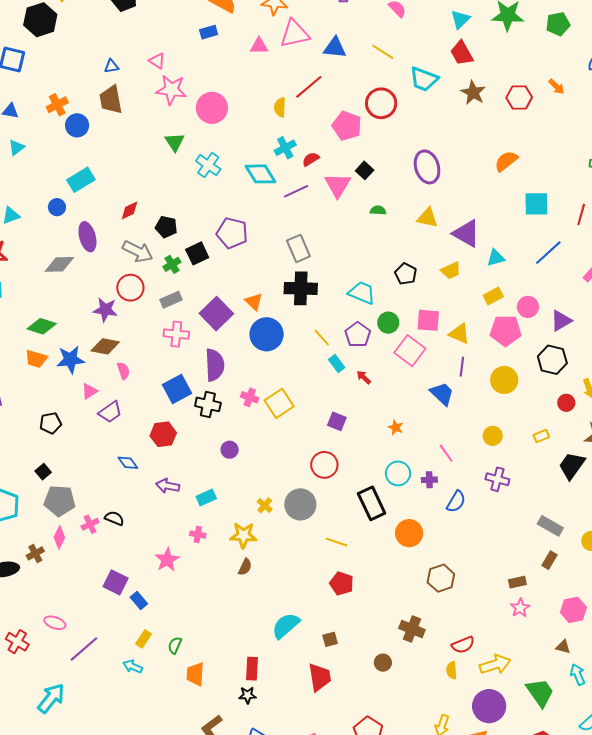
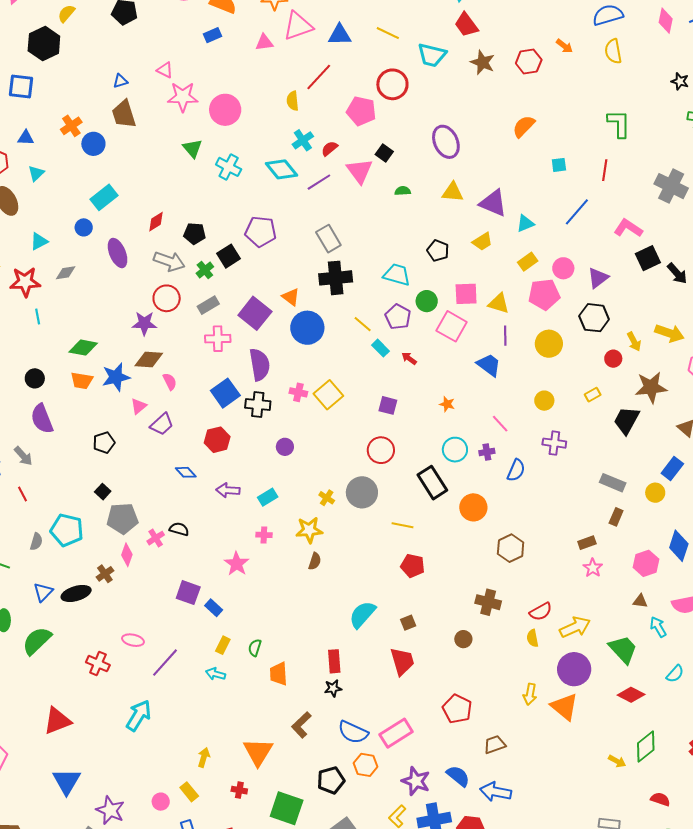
cyan square: (536, 204) -> (559, 165), size x0.6
gray diamond: (59, 264) -> (66, 273), moved, size x0.7

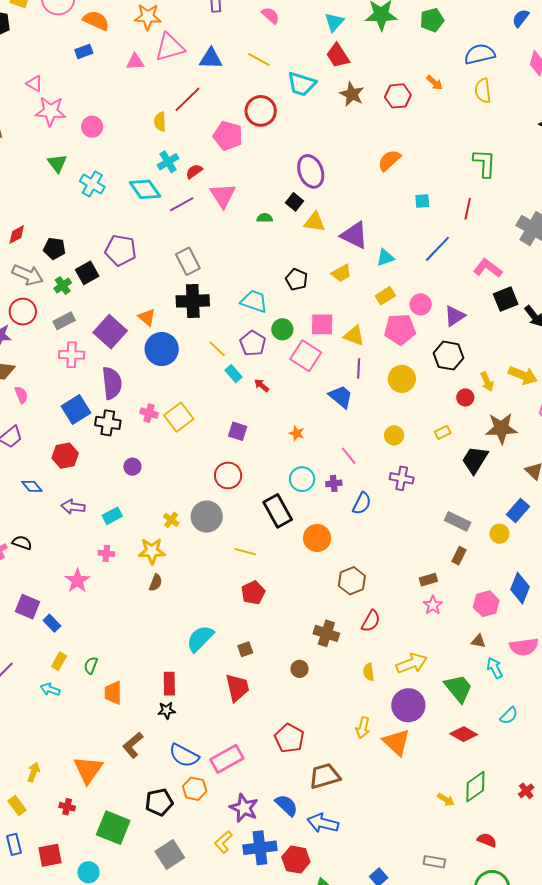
pink circle: (225, 110) -> (92, 127), size x0.7
black square: (384, 153) -> (294, 202), moved
red pentagon: (413, 566) -> (253, 593), turned 30
red semicircle: (541, 612) -> (371, 621), moved, turned -35
brown trapezoid: (495, 745) -> (325, 776), size x1.4

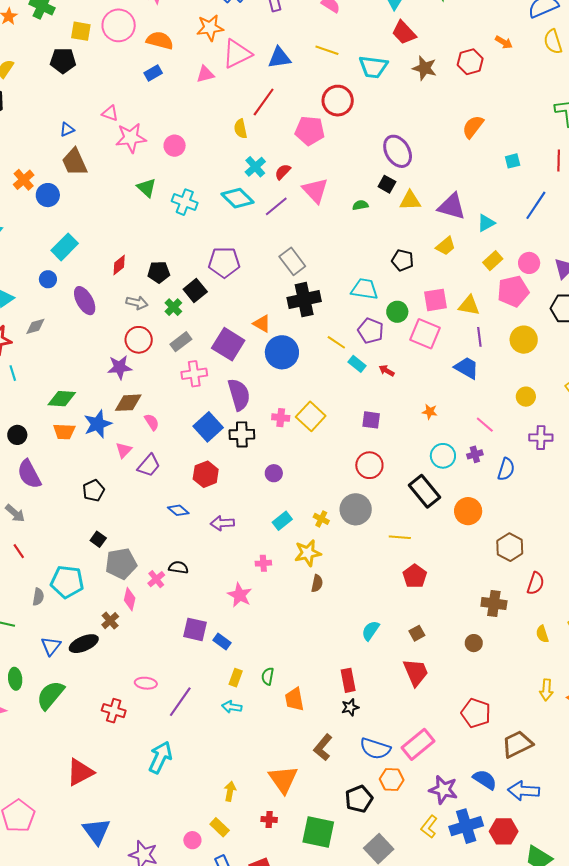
gray arrow: (28, 275) -> (137, 303), size x0.7
cyan rectangle: (112, 516) -> (282, 521), moved
cyan semicircle: (200, 638) -> (371, 631), size x0.7

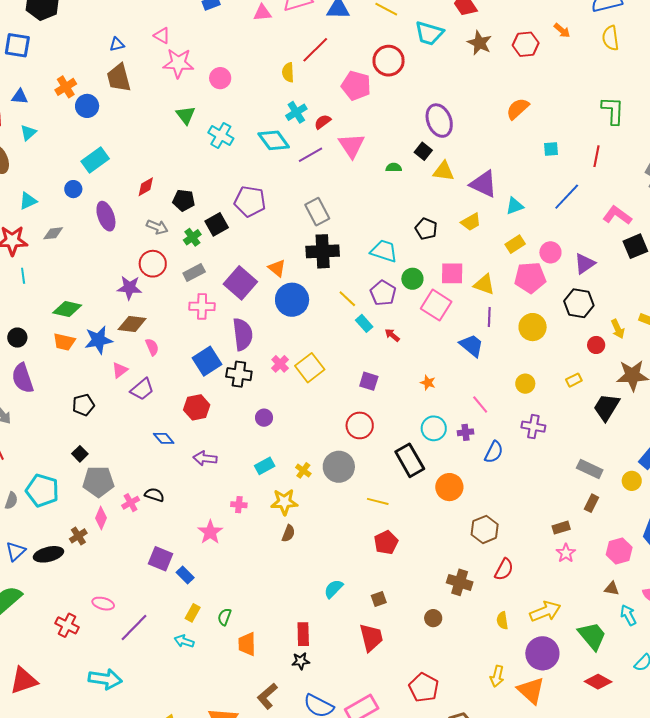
pink cross: (281, 418) -> (280, 364), turned 30
cyan arrow: (160, 757) -> (105, 679), turned 64

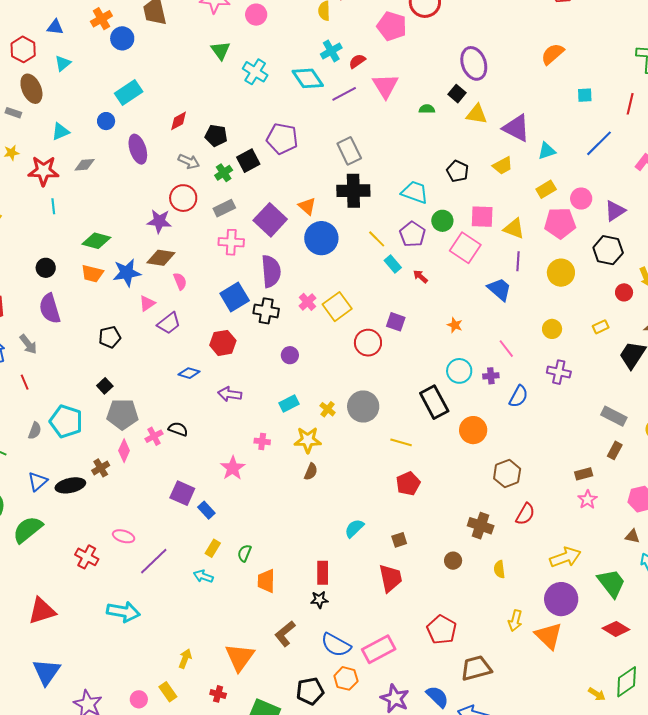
red circle: (360, 425) -> (368, 343), moved
blue diamond: (164, 438) -> (189, 373), turned -35
yellow semicircle: (502, 621) -> (499, 569), moved

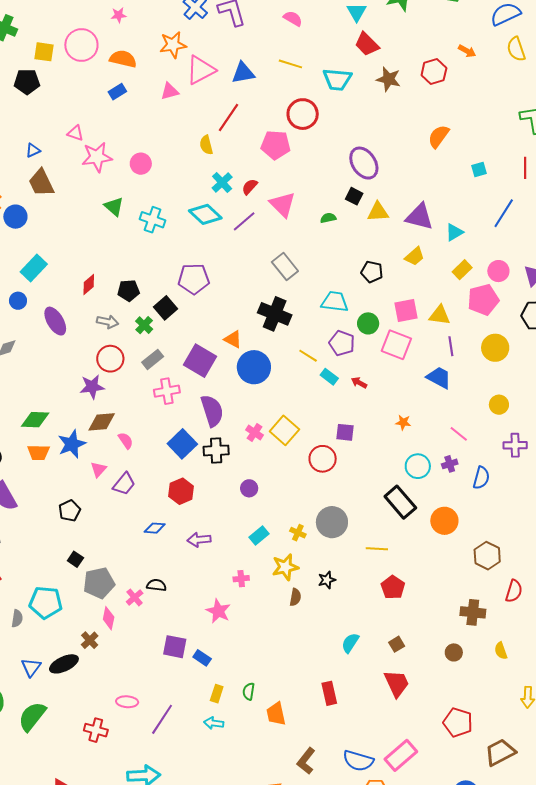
gray rectangle: (349, 151) -> (285, 267), moved
black cross: (353, 191) -> (275, 314), turned 36
black star: (319, 600) -> (327, 580), moved

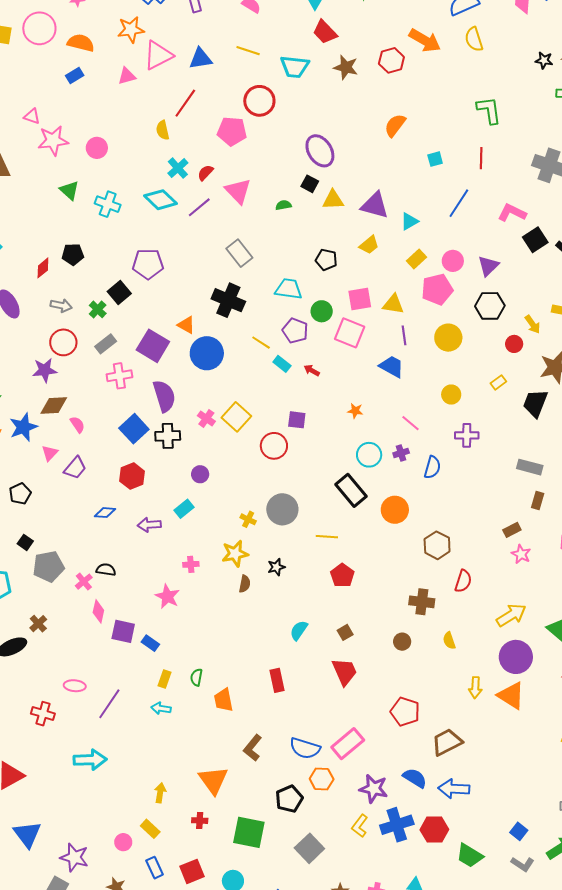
orange arrow: (467, 51) -> (425, 40), size x1.8
black pentagon: (129, 291) -> (73, 254), moved
cyan rectangle: (259, 536) -> (184, 509), moved
pink diamond: (109, 618) -> (98, 611), moved

